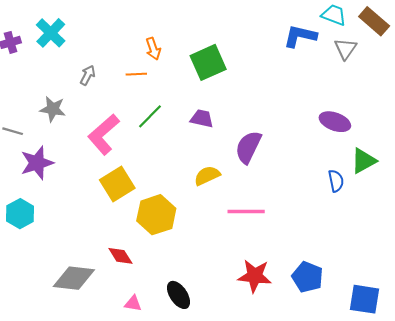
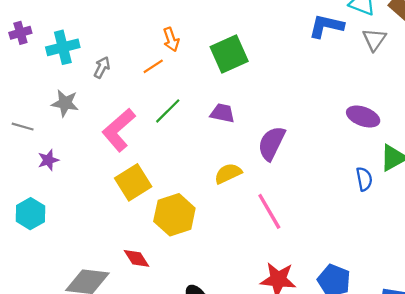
cyan cross: (51, 33) -> (63, 47), moved, turned 32
orange line: (136, 74) -> (153, 66), turned -30
purple star: (37, 163) -> (48, 160), size x0.6
pink line: (246, 211) -> (269, 211), turned 60

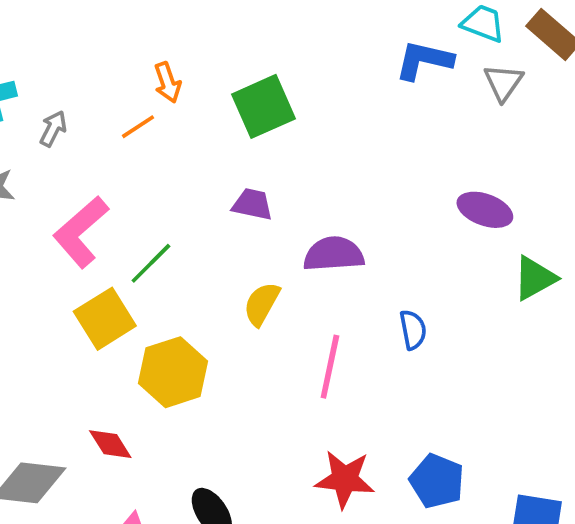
green line: (168, 111) -> (151, 263), moved
purple semicircle: (272, 143) -> (334, 254), turned 60
yellow semicircle: (228, 173) -> (262, 304), turned -36
blue semicircle: (364, 179) -> (413, 330), moved
pink line: (269, 211) -> (330, 367), turned 42

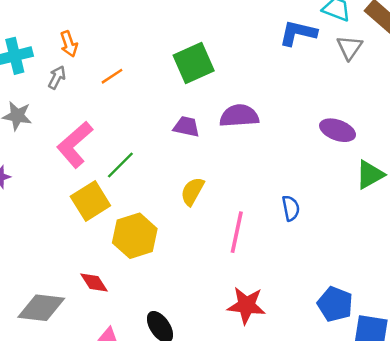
orange arrow: (168, 82) -> (69, 44), moved
purple semicircle: (334, 254) -> (239, 116), moved
blue pentagon: (437, 481) -> (335, 304), moved

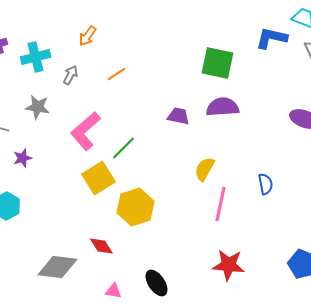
orange arrow: (69, 44) -> (87, 36), moved, turned 55
green square: (194, 63) -> (217, 63), moved, turned 36
yellow semicircle: (192, 191) -> (204, 169), moved

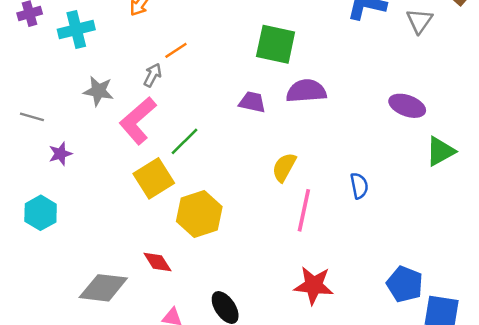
green square: (217, 63) -> (276, 44), moved
gray arrow: (70, 75) -> (153, 75), moved
gray star: (37, 107) -> (98, 91), moved

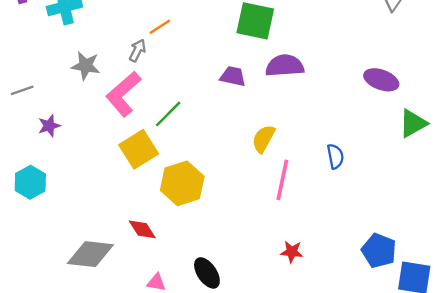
gray line: (32, 117) -> (22, 90), turned -35
red star: (314, 285) -> (292, 252), size x0.6

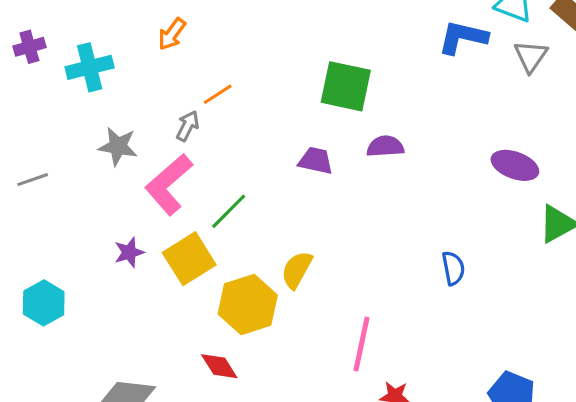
purple semicircle: (285, 66) -> (385, 146), size x0.7
purple star: (49, 126) -> (129, 252), moved
yellow semicircle: (263, 139) -> (297, 270), moved
pink line: (282, 180) -> (362, 344), moved
red diamond: (142, 229) -> (219, 366), moved

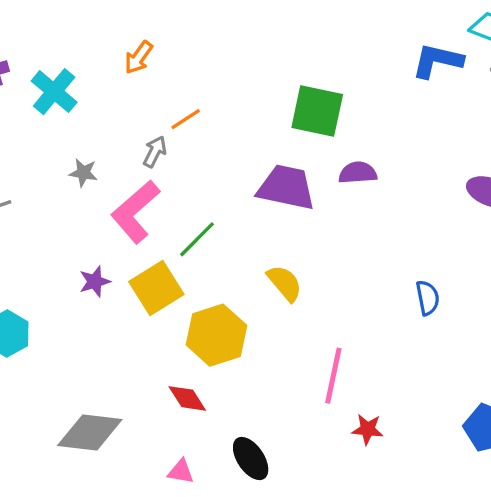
cyan cross: (90, 67) -> (54, 92), turned -36
gray star: (118, 146) -> (83, 173), size x0.7
purple trapezoid: (316, 161) -> (286, 187), size x1.6
yellow semicircle: (297, 270) -> (285, 283), moved, turned 111

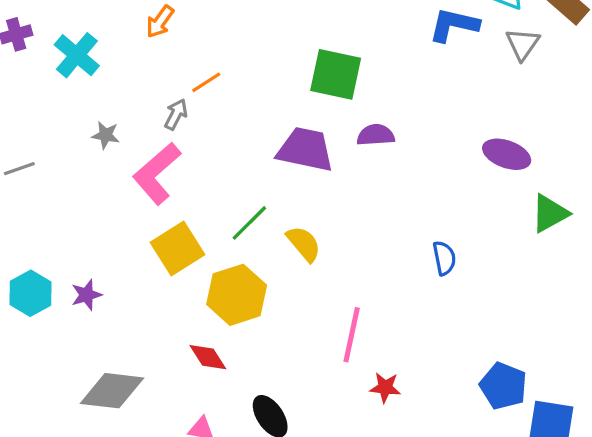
green line: (197, 239) -> (249, 223), moved
purple star: (95, 282) -> (86, 295), moved

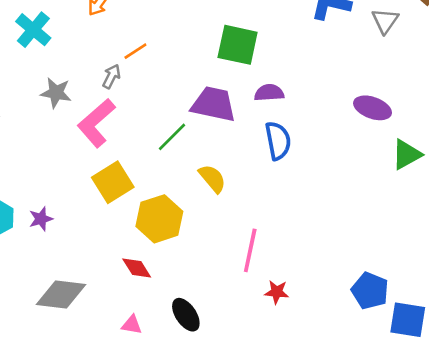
gray star: (106, 135) -> (56, 93), size x1.4
green line: (249, 223) -> (172, 137), moved
blue semicircle: (444, 258) -> (278, 141), moved, size x1.4

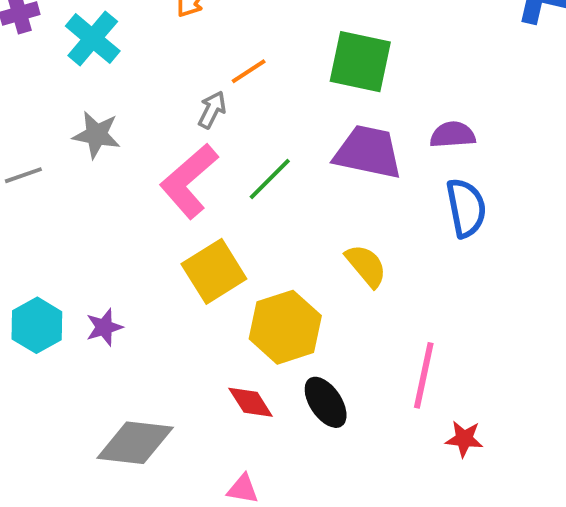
green square: (238, 45) -> (360, 62), moved
gray star: (56, 93) -> (97, 135), moved
green line: (172, 137) -> (270, 179), moved
black ellipse: (186, 315) -> (326, 402), moved

